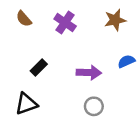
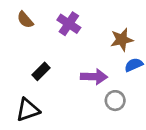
brown star: (115, 20) -> (122, 40), moved
gray circle: (94, 106) -> (115, 101), moved

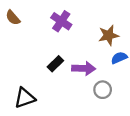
brown semicircle: (25, 20) -> (13, 18), moved
black rectangle: (41, 71) -> (55, 64), moved

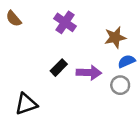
gray circle: (103, 90) -> (120, 85), moved

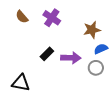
brown semicircle: (14, 19) -> (22, 17), moved
black triangle: (26, 104) -> (21, 83), turned 30

